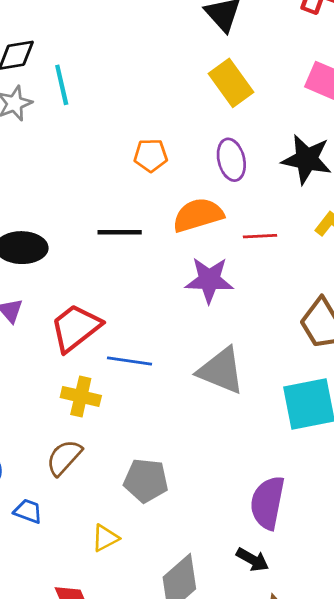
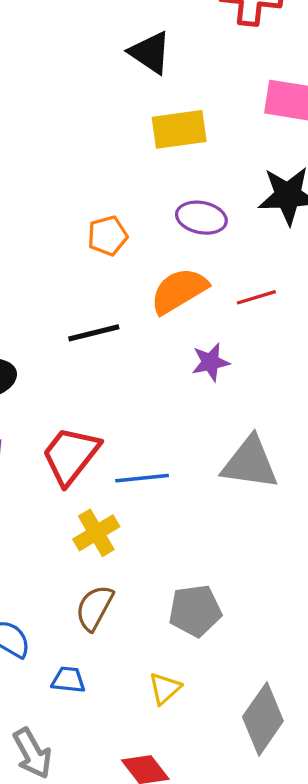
yellow rectangle: (231, 83) -> (179, 129), turned -48
purple ellipse: (231, 160) -> (201, 218), turned -51
purple star: (209, 280) -> (210, 362), size x0.7
yellow cross: (81, 396) -> (96, 533), turned -30

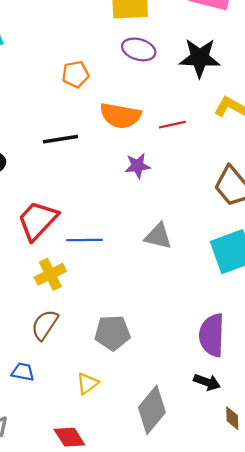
purple ellipse: (201, 218) -> (139, 49), moved
orange semicircle: (179, 291) -> (120, 116), turned -144
gray triangle: (250, 463) -> (158, 236), size x0.7

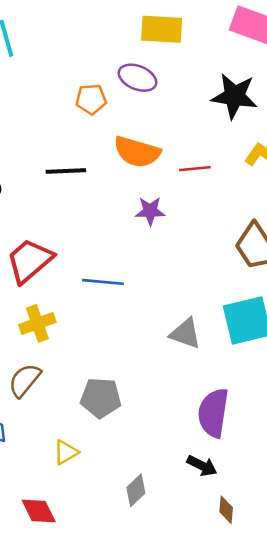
purple ellipse: (139, 49) -> (138, 78), moved
gray triangle: (158, 236) -> (185, 334), moved
blue line: (84, 240) -> (103, 282), moved
gray diamond: (152, 410) -> (136, 490), size x0.6

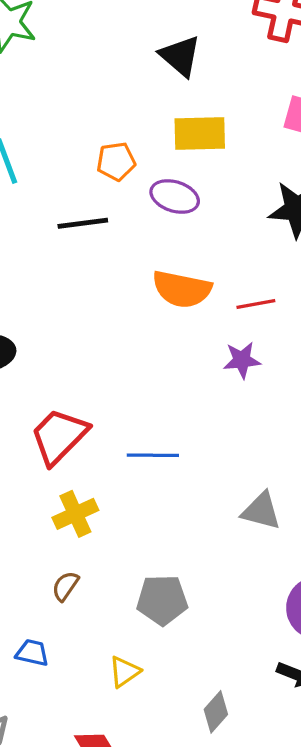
orange pentagon: (91, 99) -> (116, 161), moved
black line: (66, 171) -> (83, 223), moved
purple star: (150, 211) -> (242, 360), moved
brown semicircle: (25, 380) -> (65, 586), size x0.7

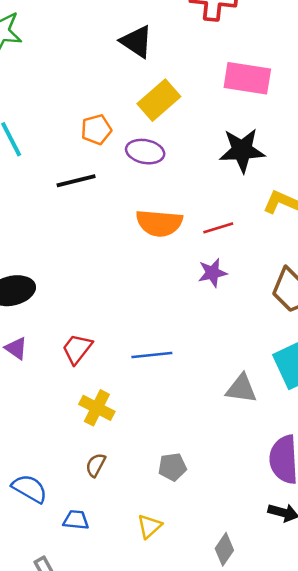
yellow rectangle: (200, 133) -> (159, 100), turned -33
red trapezoid: (59, 436) -> (77, 349), size x0.7
yellow cross: (75, 514) -> (97, 408), turned -32
gray pentagon: (162, 600) -> (172, 467), size x0.7

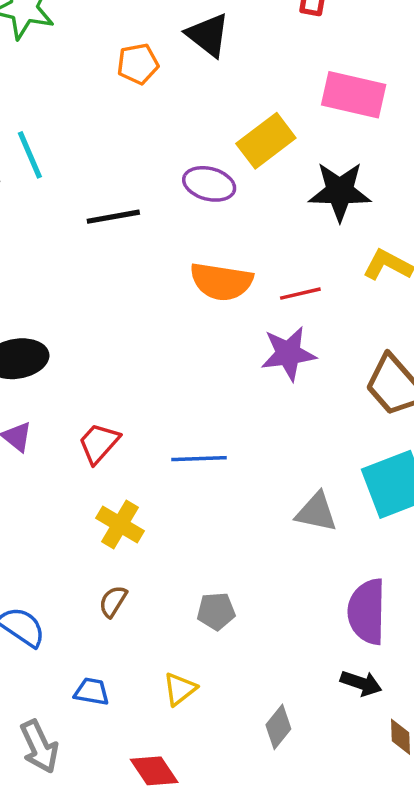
yellow rectangle: (159, 100) -> (266, 141), moved
orange pentagon: (96, 130) -> (138, 64), moved
purple star: (212, 273) -> (288, 354), size x1.4
blue trapezoid: (76, 520) -> (92, 692), moved

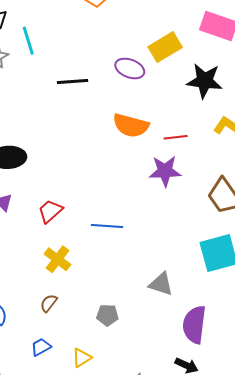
gray triangle: (316, 512) -> (161, 284), moved
blue trapezoid: (92, 692) -> (41, 347), moved, turned -45

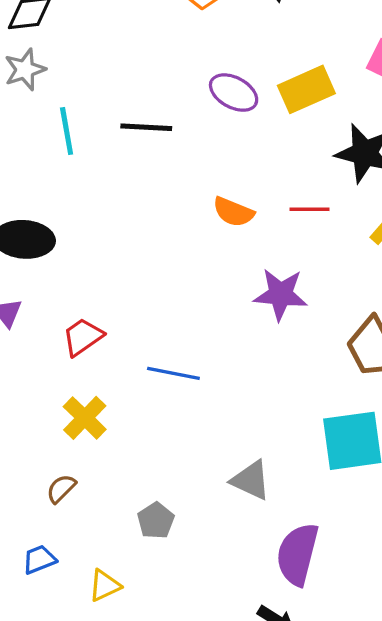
cyan line: (28, 41) -> (67, 131), moved
purple ellipse: (130, 68) -> (234, 93), moved
orange semicircle: (131, 125) -> (233, 212), size x0.7
red line: (176, 137) -> (310, 209), moved
gray pentagon: (107, 315) -> (156, 521), turned 30

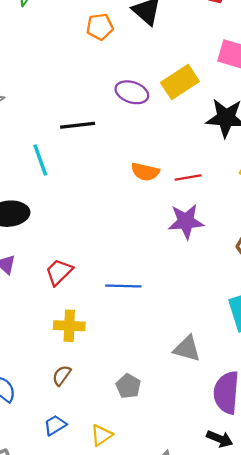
cyan line: (67, 131) -> (40, 160), moved
red line: (310, 209) -> (188, 177), moved
yellow cross: (85, 418) -> (69, 326), turned -32

